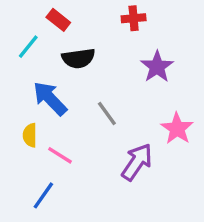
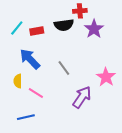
red rectangle: (58, 20) -> (37, 31), moved, turned -48
black semicircle: (78, 58) -> (64, 25), moved
purple star: (157, 67) -> (94, 29), moved
blue line: (43, 195) -> (26, 117), turned 42

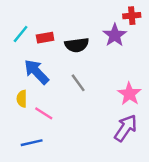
red cross: (80, 11) -> (132, 16), moved
black semicircle: (64, 25) -> (77, 45), moved
purple arrow: (82, 97) -> (126, 128), moved

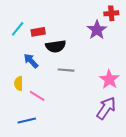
black semicircle: (77, 45) -> (56, 46), moved
blue arrow: (36, 72) -> (31, 61), size x0.7
gray line: (78, 83) -> (66, 70), turned -49

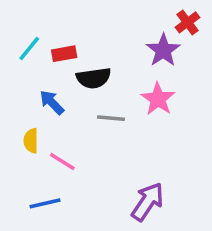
red cross: (111, 13) -> (188, 22), turned -32
pink star: (109, 79) -> (158, 99), moved
purple arrow: (106, 108) -> (148, 202), moved

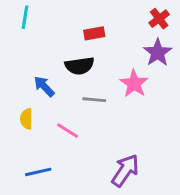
cyan line: (29, 49) -> (25, 17), moved, turned -30
purple star: (163, 50) -> (158, 53), moved
red rectangle: (64, 54) -> (94, 33), moved
pink line: (62, 162) -> (68, 131), moved

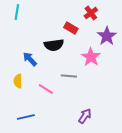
red cross: (159, 19) -> (91, 13), moved
red rectangle: (94, 33) -> (71, 28), moved, turned 40
gray line: (94, 100) -> (69, 76), moved
purple arrow: (125, 170) -> (85, 116), size x0.7

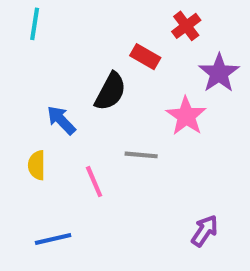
black semicircle: (54, 45) -> (110, 91), turned -54
pink line: (46, 89) -> (94, 182), turned 35
purple arrow: (85, 116) -> (205, 231), moved

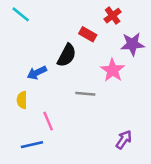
cyan line: (35, 24) -> (21, 14), turned -60
purple star: (219, 73) -> (132, 44), turned 30
blue arrow: (61, 120) -> (37, 73), turned -72
pink line: (94, 182) -> (48, 121), moved

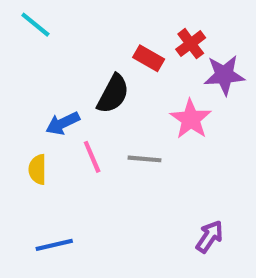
red cross: (113, 16) -> (191, 44), moved
pink line: (48, 121) -> (92, 157), moved

